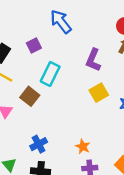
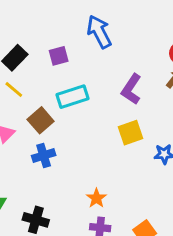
cyan rectangle: (50, 74) -> (72, 97), turned 35
blue cross: (39, 144) -> (44, 156), moved

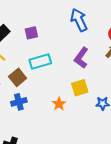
blue arrow: (99, 32) -> (79, 20), moved
orange star: (96, 198) -> (59, 104), moved

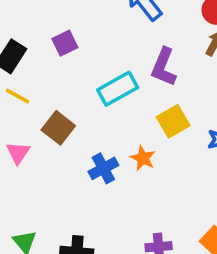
cyan rectangle: (40, 62) -> (118, 89), moved
blue cross: (19, 102) -> (103, 168), moved

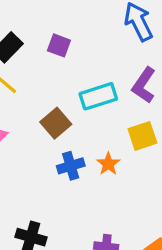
purple square: (65, 43) -> (59, 45), turned 35
brown square: (58, 128) -> (56, 123), moved

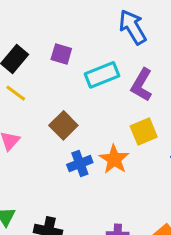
cyan rectangle: (98, 96) -> (102, 75), moved
orange star: (108, 164) -> (114, 159), size x1.4

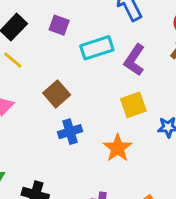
orange star: (114, 159) -> (118, 148), moved

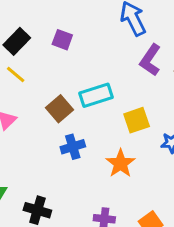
cyan rectangle: (97, 48) -> (96, 95), moved
purple L-shape: (134, 60) -> (150, 60), moved

